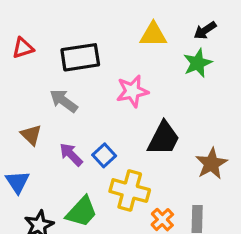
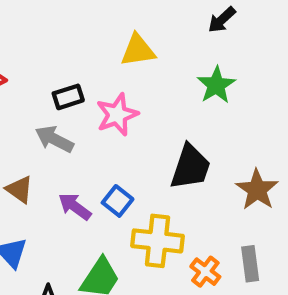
yellow triangle: (153, 35) -> (138, 50), moved
black rectangle: (80, 57) -> (68, 97), moved, size x0.6
green star: (198, 63) -> (216, 85), moved
pink star: (132, 91) -> (117, 115), moved

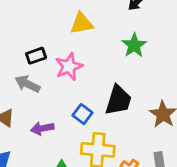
blue square: (118, 201) -> (82, 114), moved
purple arrow: (75, 207) -> (42, 128), turned -45

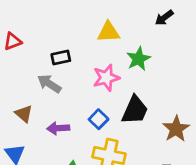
green star: (134, 45) -> (138, 59), moved
pink star: (69, 67) -> (106, 78), moved

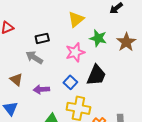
yellow triangle: (108, 32) -> (76, 19), turned -36
green star: (138, 59) -> (98, 38), turned -30
brown star: (176, 129) -> (126, 42), moved

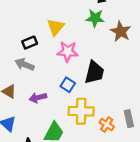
yellow triangle: (76, 19) -> (56, 27), moved
green star: (98, 38) -> (95, 18), moved
pink star: (75, 52) -> (68, 52), turned 30

